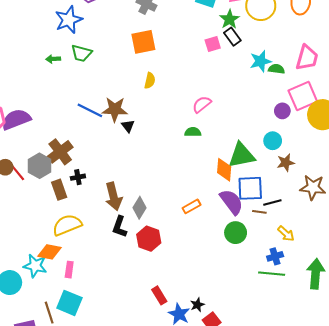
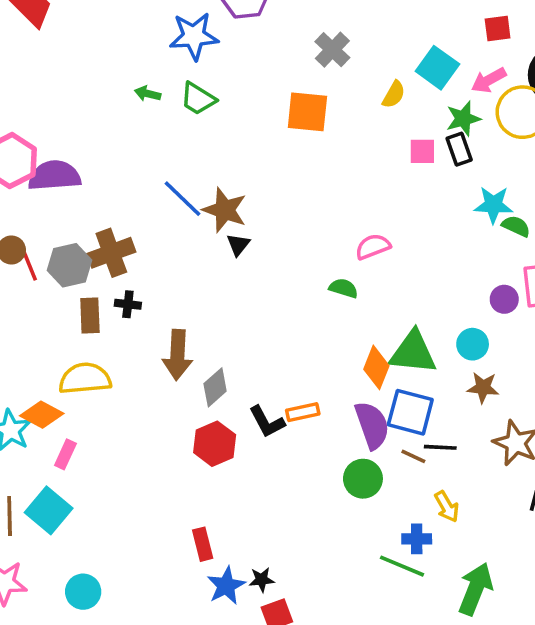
yellow semicircle: (150, 81) -> (394, 95), moved
black L-shape: (120, 227) -> (267, 422), moved, turned -65

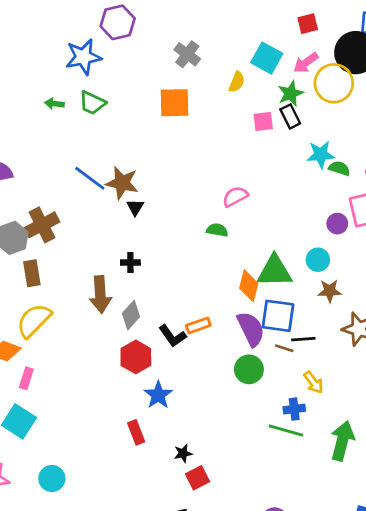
black cross: (128, 304) -> (130, 262), moved
yellow semicircle: (85, 379) -> (34, 320), turned -33
blue star: (226, 586) -> (158, 395), moved

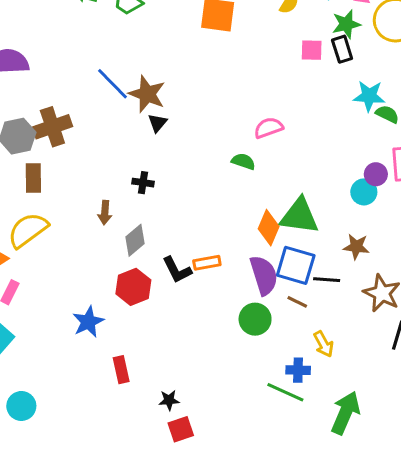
cyan circle: (318, 260) -> (364, 192), moved
brown arrow: (100, 294) -> (105, 213), size x0.6
black line: (303, 339) -> (327, 280), moved
blue star: (158, 395) -> (88, 322), moved

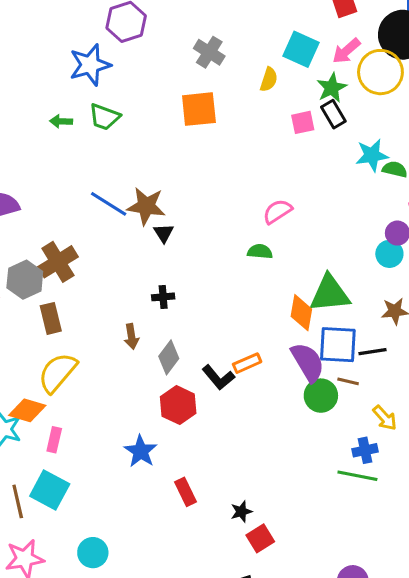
green circle: (255, 319) -> (321, 396), moved

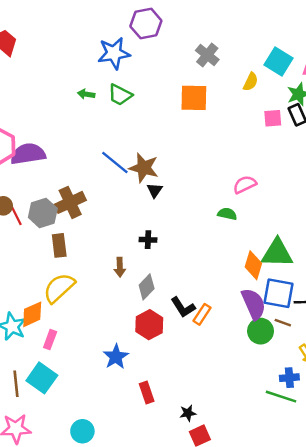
orange rectangle: (247, 363) -> (202, 314), moved, turned -40
orange diamond: (27, 410) -> (32, 314), turned -48
cyan circle: (93, 553) -> (82, 431), moved

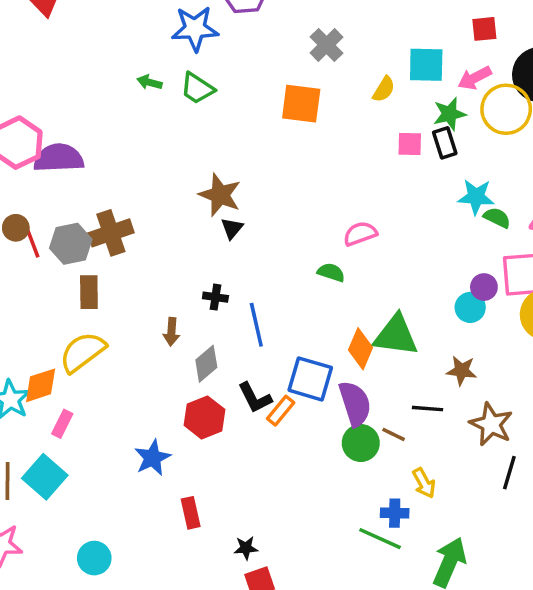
cyan square: (278, 62) -> (426, 65), turned -36
blue line: (115, 163) -> (256, 325), moved, turned 32
blue square: (278, 293) -> (310, 379), moved

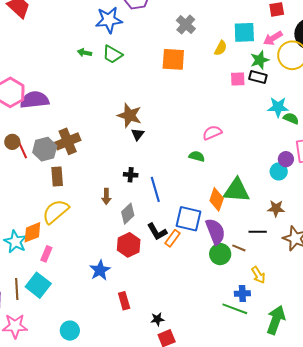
black rectangle: (445, 143) -> (258, 77), turned -54

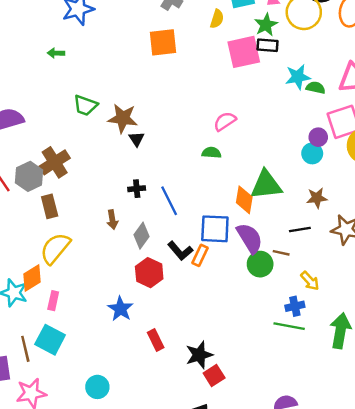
green trapezoid: (112, 54) -> (85, 105), moved
pink square: (238, 79) -> (244, 52), size x1.8
black star: (157, 319) -> (199, 355), size x1.6

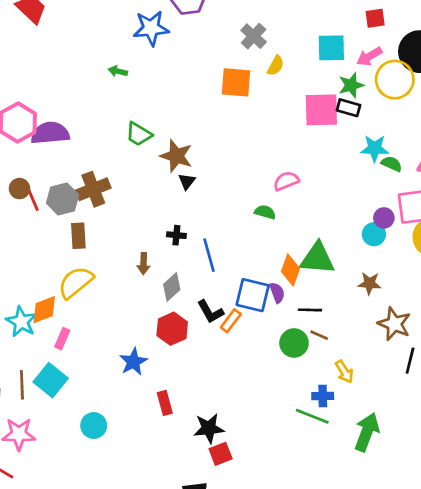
yellow semicircle: (217, 19) -> (276, 66), moved
black line: (300, 230) -> (310, 310), moved
purple semicircle: (250, 238) -> (277, 293), moved, size x0.6
cyan circle: (97, 387) -> (94, 426), moved

